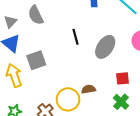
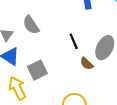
brown semicircle: (89, 89) -> (87, 64), moved, turned -120

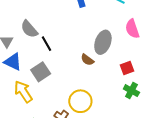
black line: (74, 41) -> (47, 44), moved

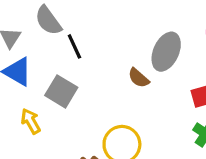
gray square: (41, 72) -> (61, 91), turned -30
yellow arrow: (23, 92) -> (31, 121), size x0.7

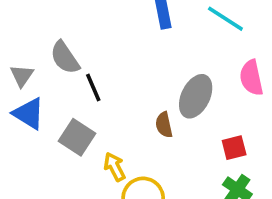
brown semicircle: (139, 78) -> (164, 125), turned 35
yellow arrow: (31, 121) -> (115, 167), moved

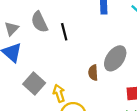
black line: (93, 87) -> (64, 32), moved
gray square: (77, 137) -> (34, 83), moved

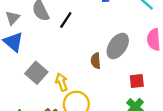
black line: (64, 32) -> (66, 20), turned 48

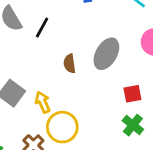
brown semicircle: (96, 61) -> (70, 64), moved

